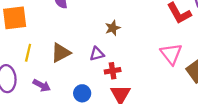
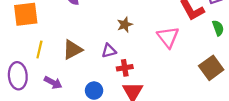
pink triangle: (171, 54) -> (168, 37), moved

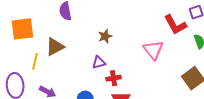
brown star: (125, 25) -> (105, 36), moved
brown triangle: (72, 50) -> (55, 47), moved

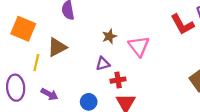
orange square: (22, 29) -> (23, 29), turned 30
pink triangle: (153, 50) -> (139, 46), moved

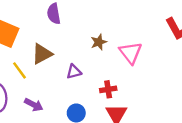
yellow line: (36, 63) -> (19, 70), turned -49
purple triangle: (103, 64) -> (74, 72), moved

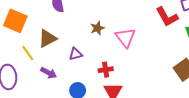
purple arrow: (34, 105) -> (49, 73), moved

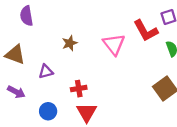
pink triangle: (125, 37) -> (114, 44), moved
brown triangle: (47, 39) -> (15, 54), turned 48

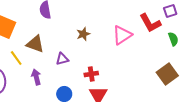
pink triangle: (114, 44) -> (122, 35), turned 35
purple arrow: (16, 92) -> (36, 77), turned -133

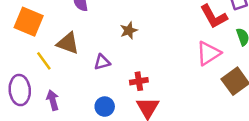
pink triangle: (122, 35) -> (209, 53), moved
purple arrow: (36, 77) -> (53, 100), moved

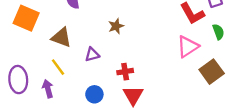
yellow line: (44, 61) -> (58, 67), moved

